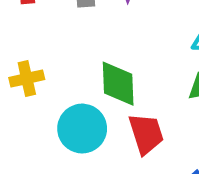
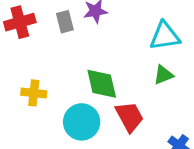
yellow cross: (27, 79) -> (34, 93), turned 30

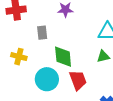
gray rectangle: (65, 22) -> (42, 33), moved

